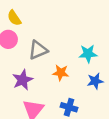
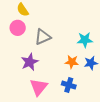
orange star: (61, 73) -> (72, 62), moved

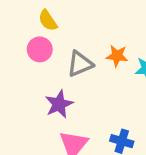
orange star: (72, 62) -> (117, 56), moved

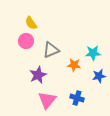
orange star: (117, 56) -> (74, 65), moved

